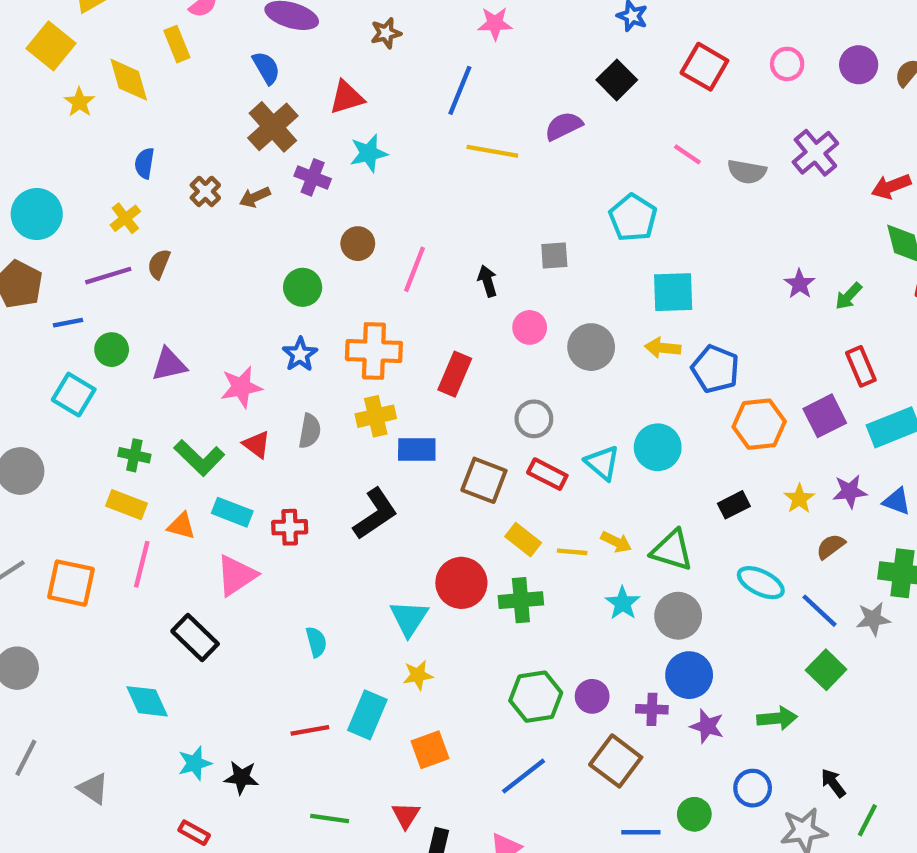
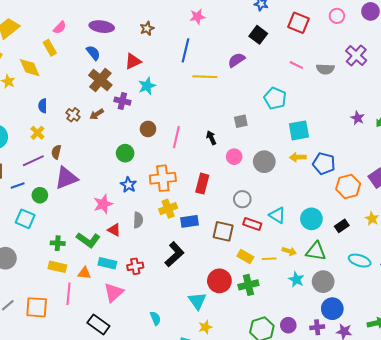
purple triangle: (169, 365) -> (66, 178), moved, size x1.4
cyan circle: (658, 447) -> (311, 219), moved

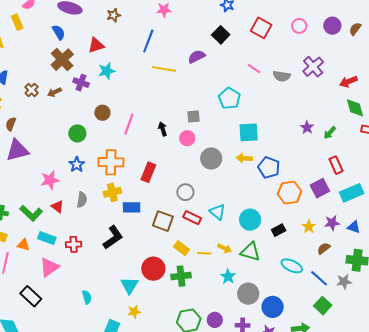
pink circle: (234, 157) -> (187, 138), moved
gray circle: (323, 282) -> (248, 294), moved
blue circle: (332, 309) -> (273, 307), moved

